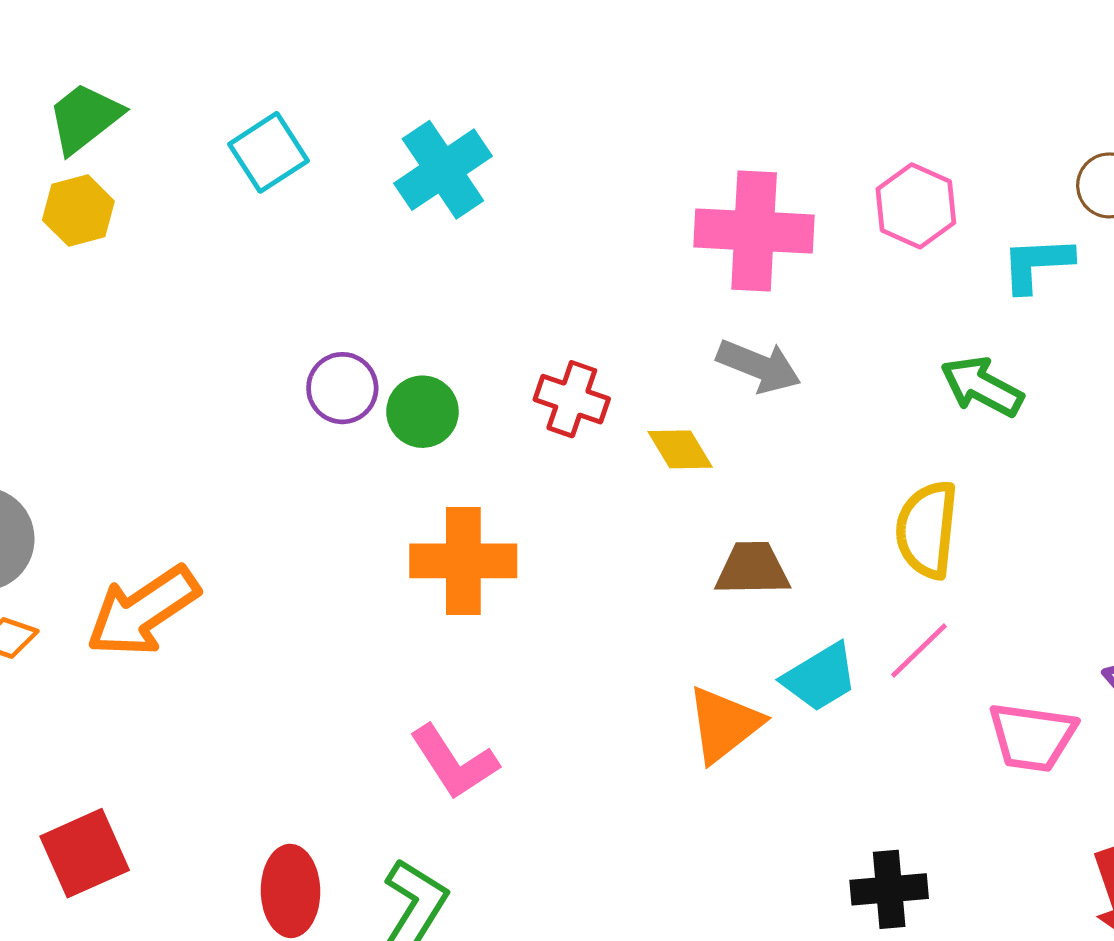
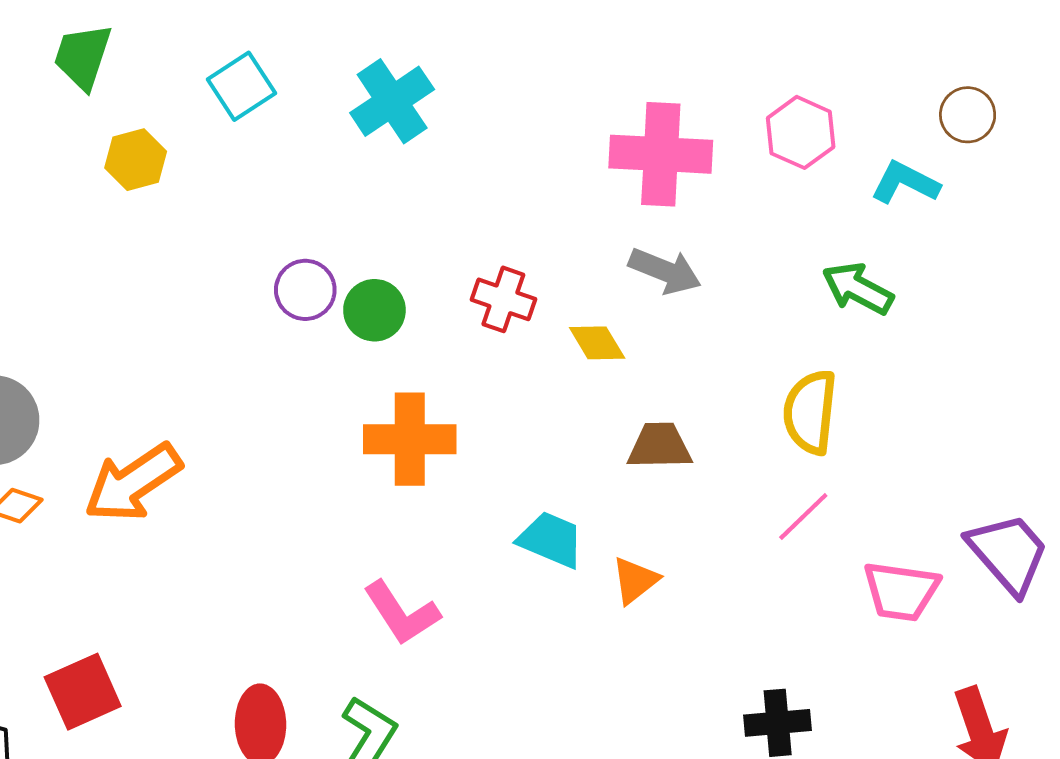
green trapezoid: (85, 118) -> (83, 56), turned -34
yellow hexagon: (78, 211) -> (136, 160), moved
cyan L-shape: (1037, 264) -> (905, 183), turned 30
cyan trapezoid: (820, 677) -> (551, 540), moved, turned -126
orange triangle: (724, 724) -> (635, 580), size x0.7

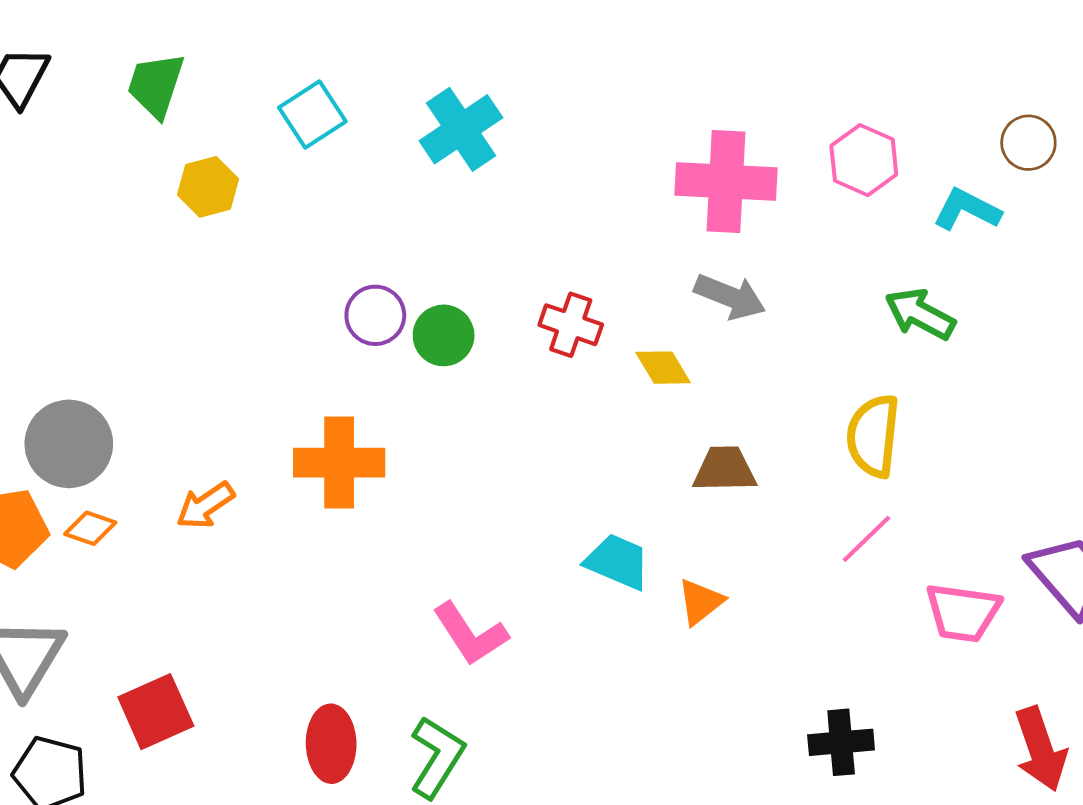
orange cross: (410, 439) -> (339, 463), moved
orange arrow: (133, 483) -> (205, 505), size x0.6

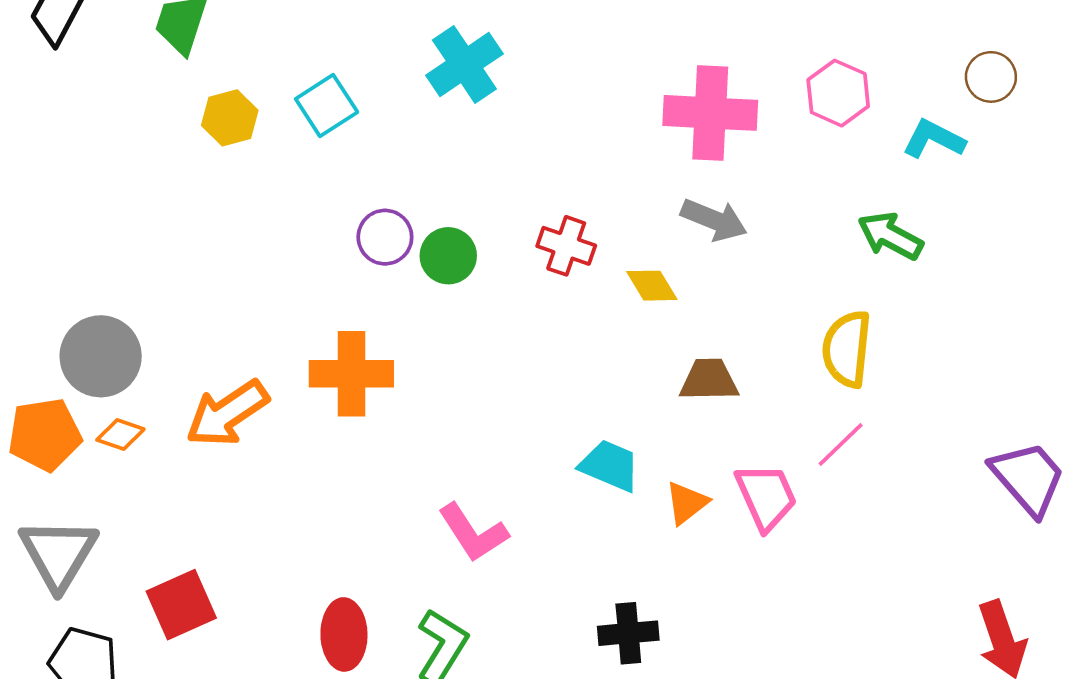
cyan square: (312, 115) -> (327, 106), moved
orange arrow: (205, 505) -> (227, 413), size x1.5
pink trapezoid: (963, 613) -> (766, 497), moved, turned -122
black cross: (841, 742) -> (628, 633), moved

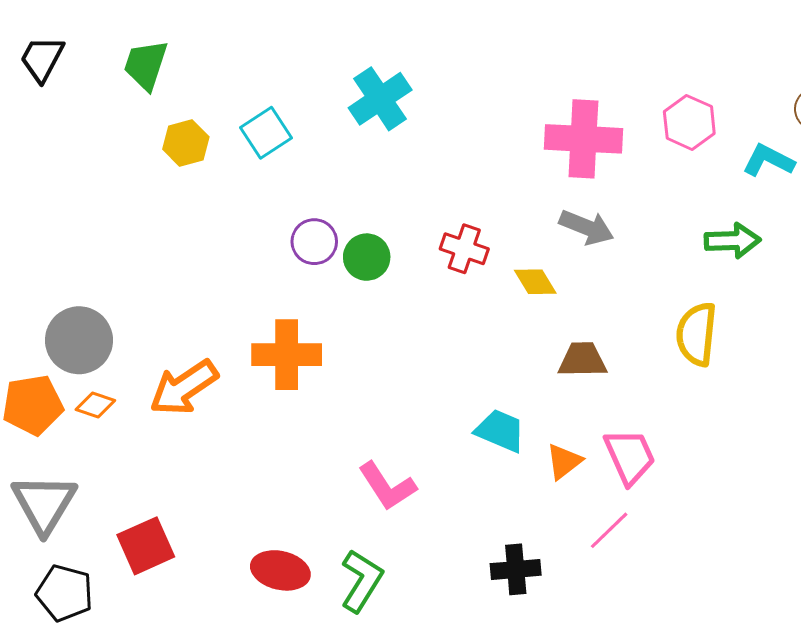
green arrow: (890, 236) -> (732, 241), turned 150
pink line: (841, 444) -> (609, 530), moved
red ellipse: (344, 634) -> (280, 570), turned -76

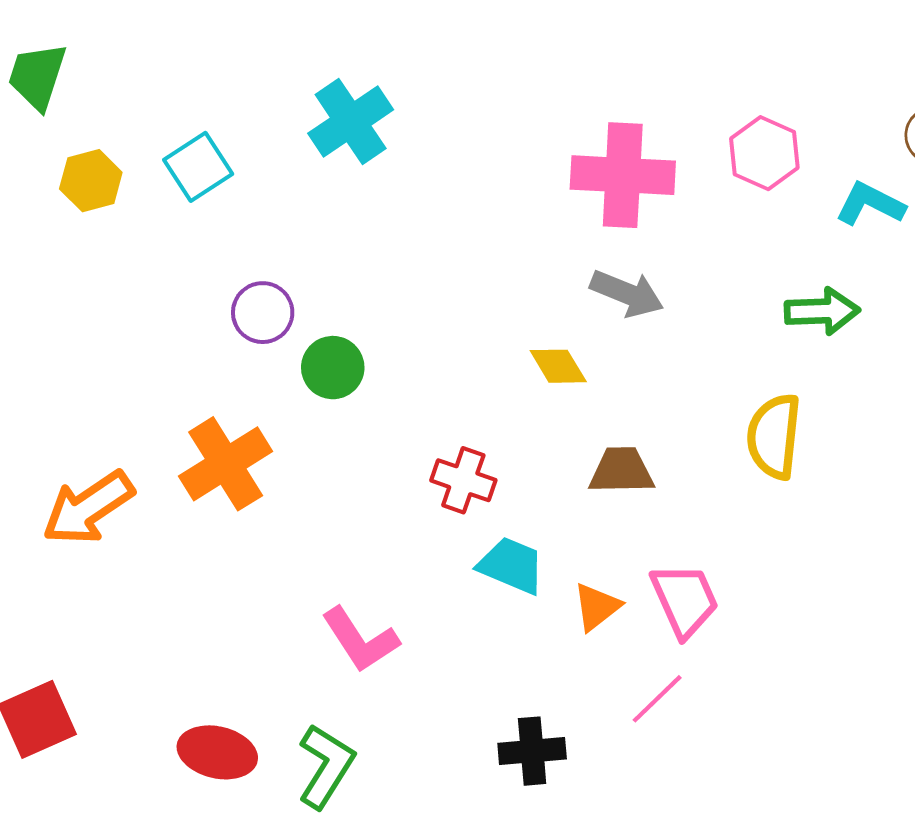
red cross: (464, 249) -> (463, 480), moved
green circle: (367, 257) -> (333, 368), moved
orange cross: (287, 355) -> (226, 464), turned -32

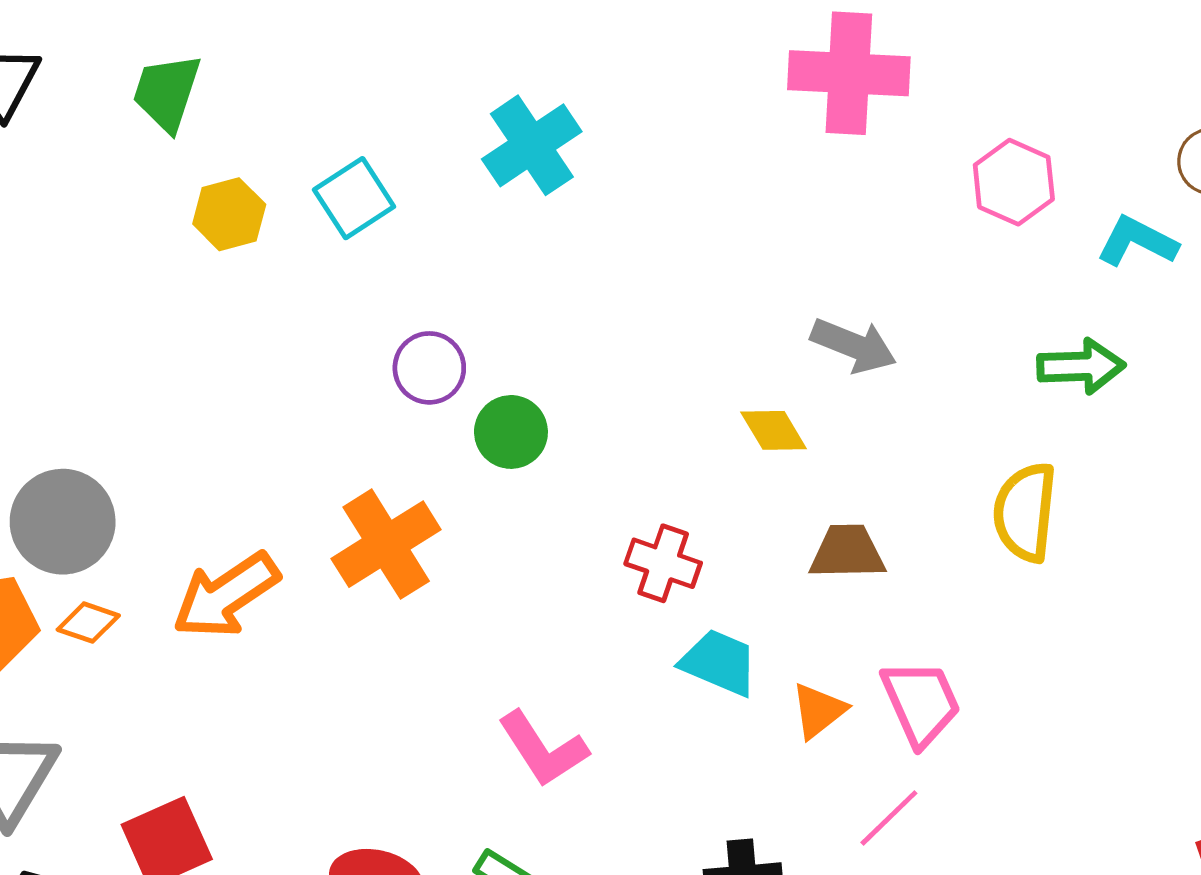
pink cross: (623, 175) -> (849, 73), moved

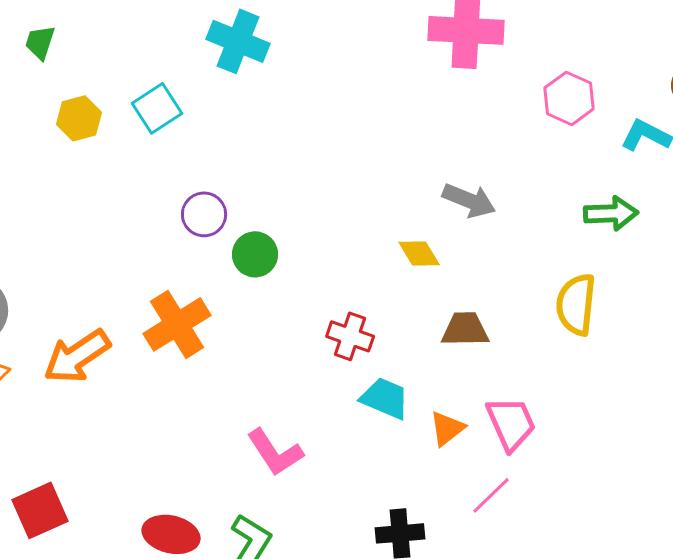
green trapezoid: (167, 92) -> (40, 42), size x0.7
cyan cross: (532, 145) -> (238, 41), moved, turned -34

